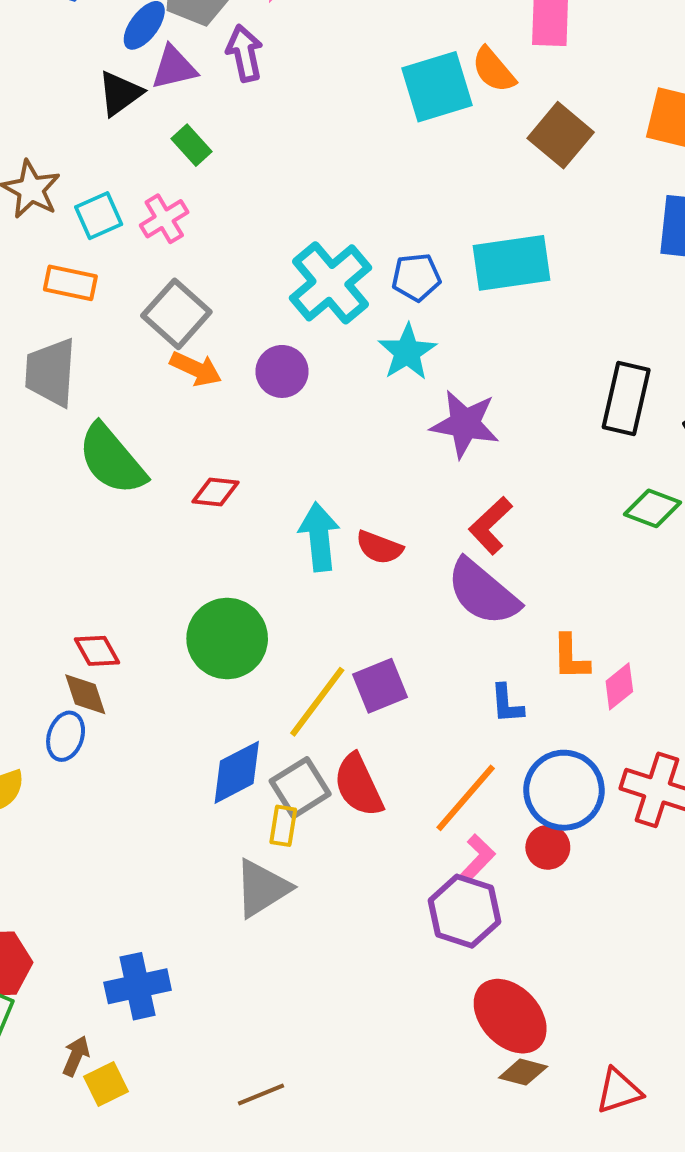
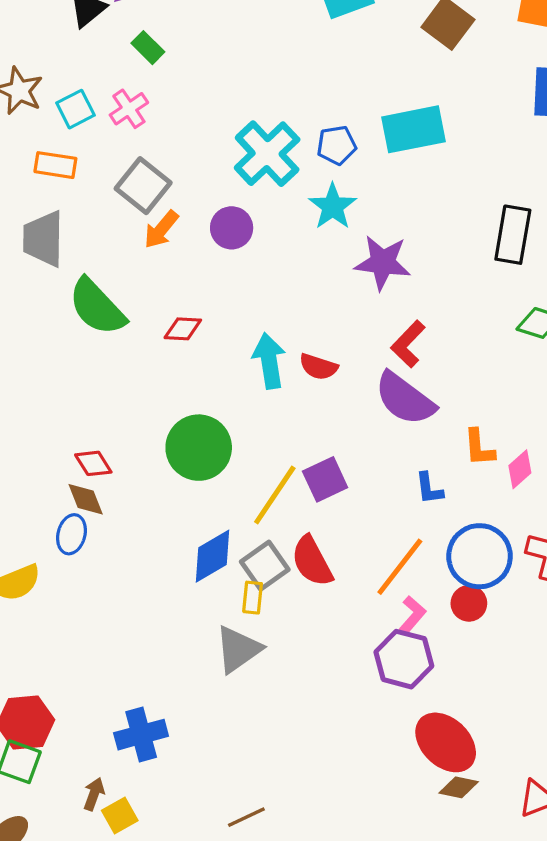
orange arrow: (196, 369) -> (161, 229), turned 108

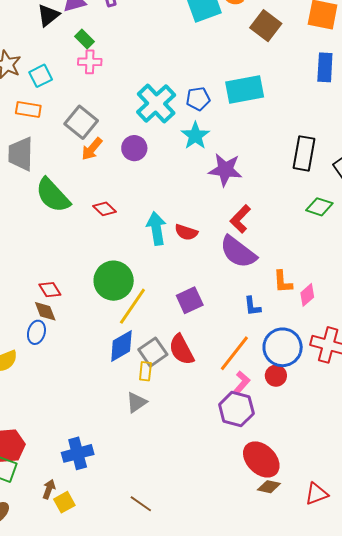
pink cross: (129, 109) -> (90, 62), moved, turned 35
red diamond: (183, 329) -> (104, 209), turned 40
yellow line: (275, 495) -> (132, 306), moved
gray triangle: (238, 649) -> (136, 402), size x0.7
brown line: (246, 817) -> (141, 504), turned 60

